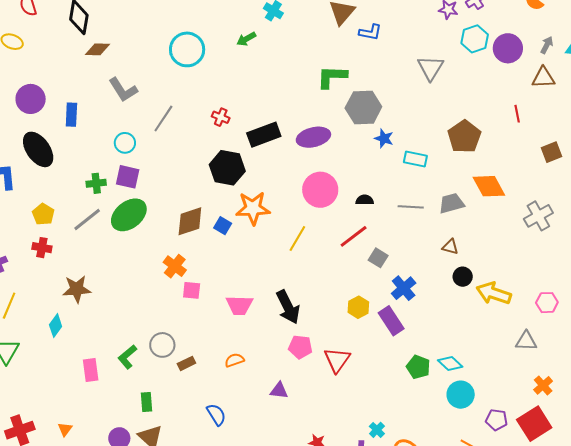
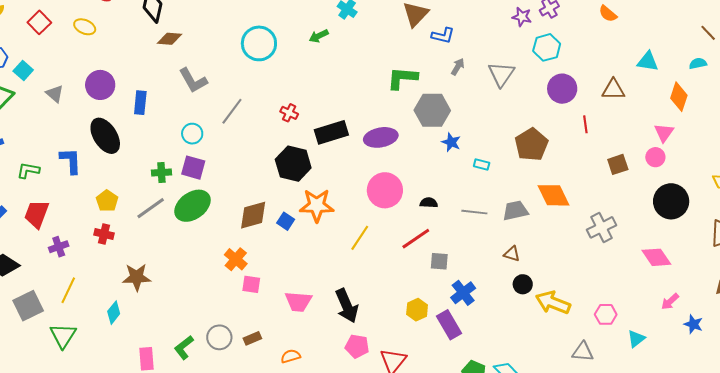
gray arrow: (547, 45) -> (458, 67), moved
purple circle: (508, 48) -> (562, 89), moved
cyan rectangle: (415, 159) -> (482, 164), size x0.7
gray square: (378, 258) -> (439, 261), turned -30
brown rectangle: (186, 363) -> (252, 338), moved

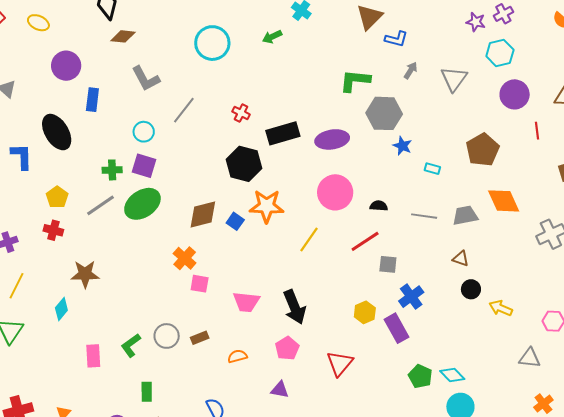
purple circle: (100, 85) -> (66, 66), moved
yellow arrow: (553, 303) -> (501, 308), size x0.7
pink pentagon: (357, 346) -> (287, 348), moved, turned 30

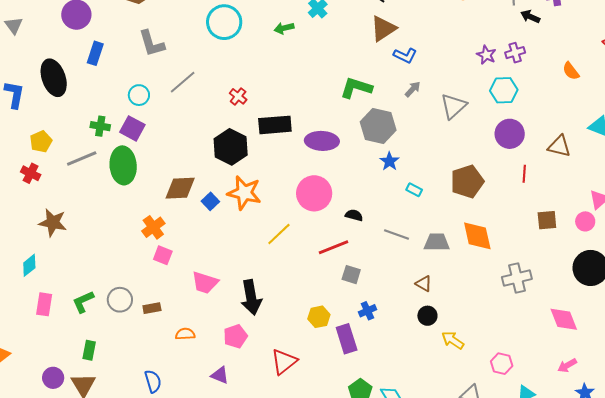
green ellipse: (142, 204) -> (123, 165), turned -72
blue cross: (411, 297) -> (367, 311), size x0.7
cyan diamond: (61, 309) -> (29, 265), moved

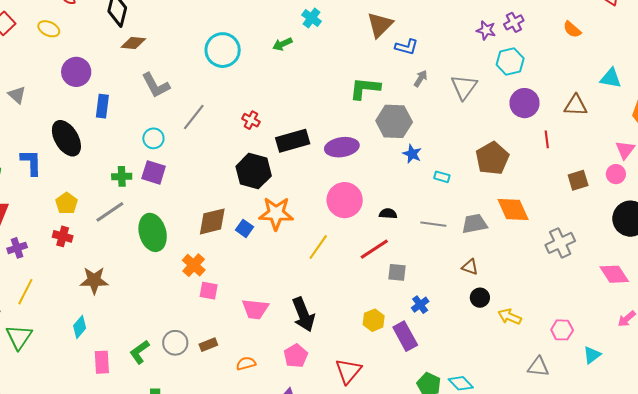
green ellipse: (123, 165) -> (153, 232), moved

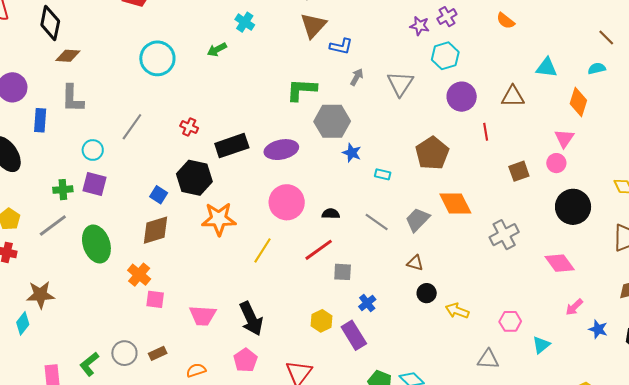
gray L-shape: (156, 85) -> (72, 98), moved, turned 32
gray line: (433, 224) -> (377, 222), turned 30
gray trapezoid: (474, 224) -> (418, 220), turned -32
blue square: (245, 228) -> (159, 195), moved
cyan diamond: (80, 327) -> (23, 323), moved

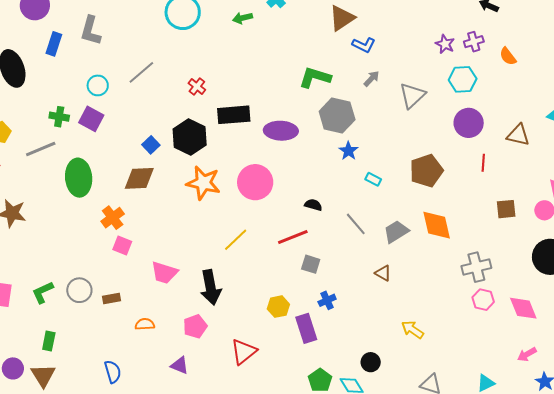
orange semicircle: (506, 21) -> (508, 56), moved
pink circle: (287, 202) -> (255, 182), moved
yellow line: (263, 250) -> (236, 240), moved
black circle: (427, 293) -> (371, 362), moved
pink hexagon: (510, 321) -> (483, 300), moved

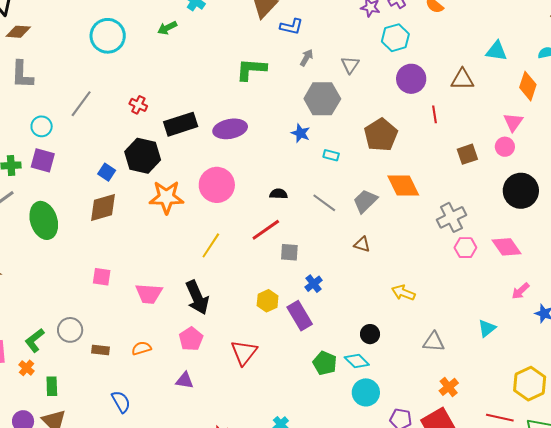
gray triangle: (412, 95) -> (350, 65), size x0.7
gray hexagon: (337, 116) -> (322, 99), moved
orange cross: (113, 218) -> (26, 368), moved, size x0.7
brown rectangle: (111, 298) -> (100, 350), moved, turned 30

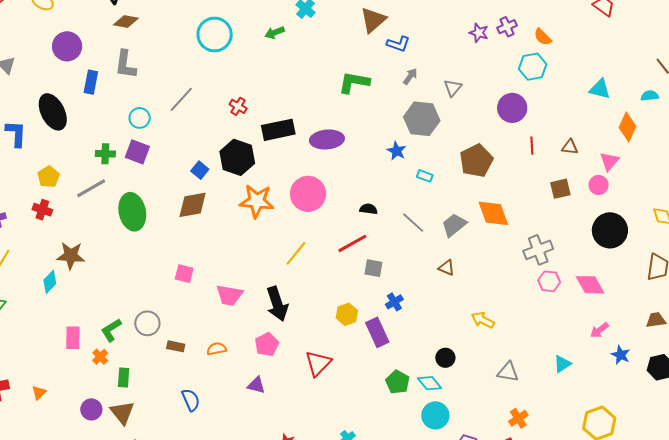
cyan hexagon: (395, 38) -> (533, 67), moved
brown triangle: (462, 79) -> (570, 147), moved, size x0.7

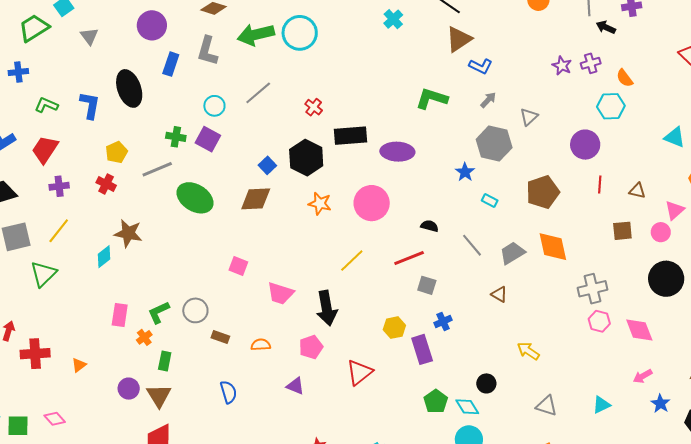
green arrow: (275, 33) -> (256, 35), moved, size x1.8
orange star: (257, 201) -> (320, 204), size x0.7
green ellipse: (132, 212) -> (195, 198), turned -54

